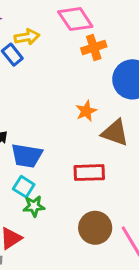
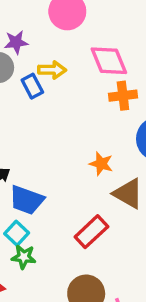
orange star: (86, 111) -> (101, 164), turned 30
red rectangle: (89, 173) -> (91, 232), turned -52

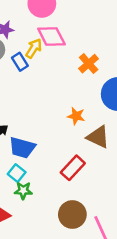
pink diamond: (109, 61) -> (51, 36), moved
yellow arrow: (52, 70) -> (34, 48), turned -54
orange cross: (123, 96) -> (89, 64), turned -30

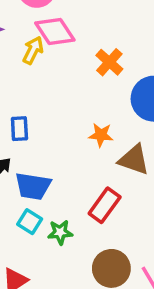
blue rectangle: (20, 62) -> (19, 129), moved, turned 36
green star: (23, 191) -> (60, 232), moved

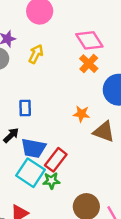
pink diamond: (55, 32) -> (89, 40), moved
red rectangle: (105, 205) -> (56, 160), moved
cyan square: (30, 222) -> (30, 173), size x1.6

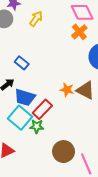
blue rectangle: (25, 108) -> (22, 63), turned -56
orange star: (81, 114) -> (67, 90), moved

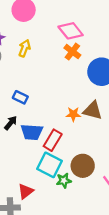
cyan square: (20, 118) -> (49, 165), moved
green star: (37, 126) -> (64, 181), moved
brown circle: (63, 152) -> (83, 166), moved

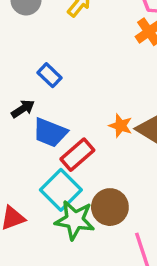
green star: (64, 181) -> (75, 220), size x1.6

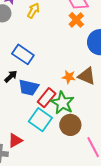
blue rectangle: (49, 75) -> (23, 54), size x1.5
green star: (75, 220) -> (63, 103), moved, turned 30

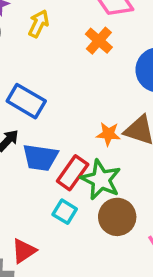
orange cross: (76, 20) -> (99, 41), moved
cyan square: (40, 120) -> (65, 212), size x0.6

